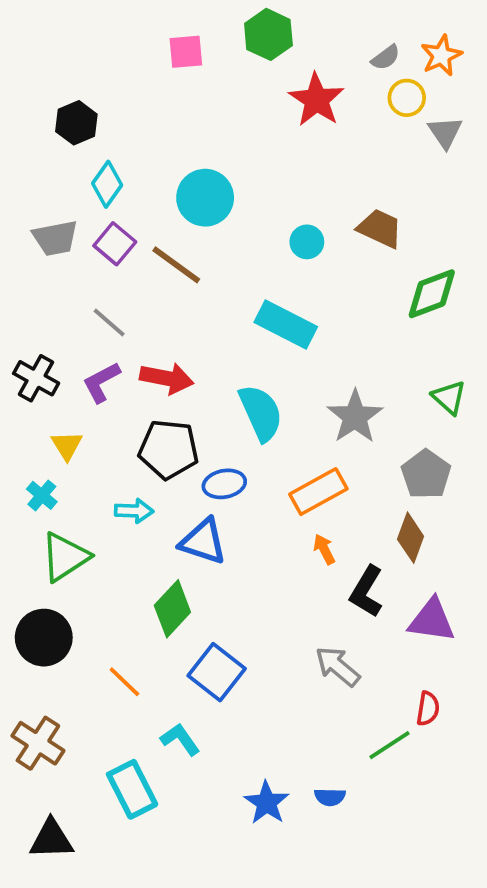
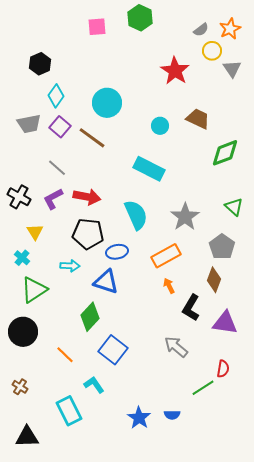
red star: (316, 100) -> (175, 71), moved
brown cross: (38, 743) -> (20, 387), size x0.6

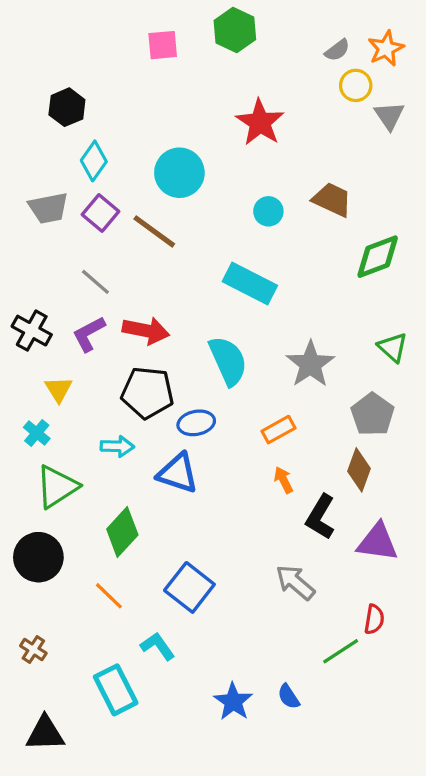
red star: (175, 71) -> (260, 122), moved
orange rectangle: (166, 256) -> (278, 430), size x0.7
green diamond: (90, 317) -> (122, 532), moved
blue semicircle: (172, 415) -> (289, 697), turned 56

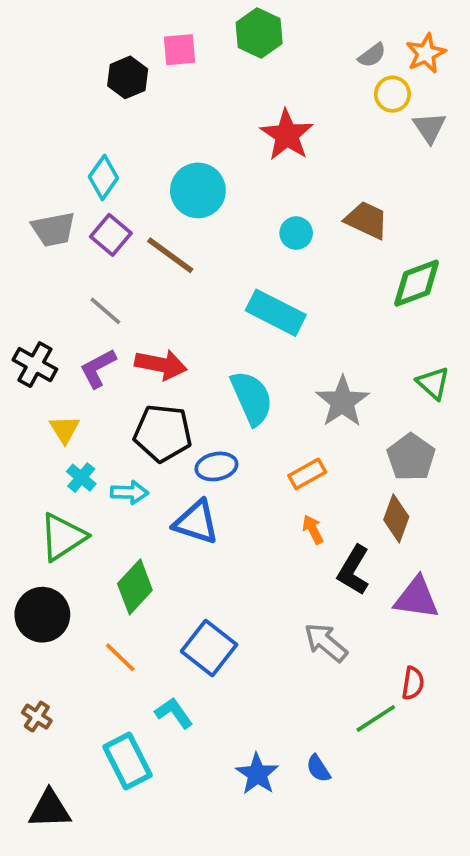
black hexagon: (67, 107) -> (128, 77), moved
cyan cross: (37, 433) -> (81, 478), moved

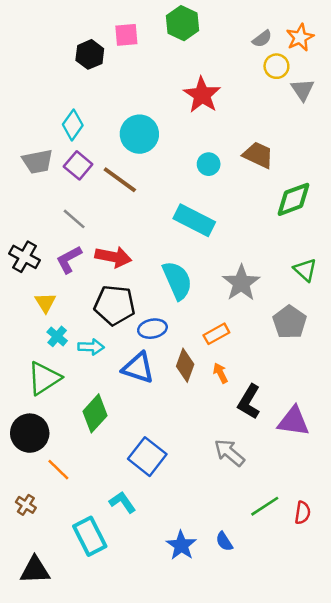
brown diamond: (396, 518) -> (185, 365), moved
orange line: (120, 657) -> (58, 470), moved
red semicircle: (413, 683) -> (303, 513), moved

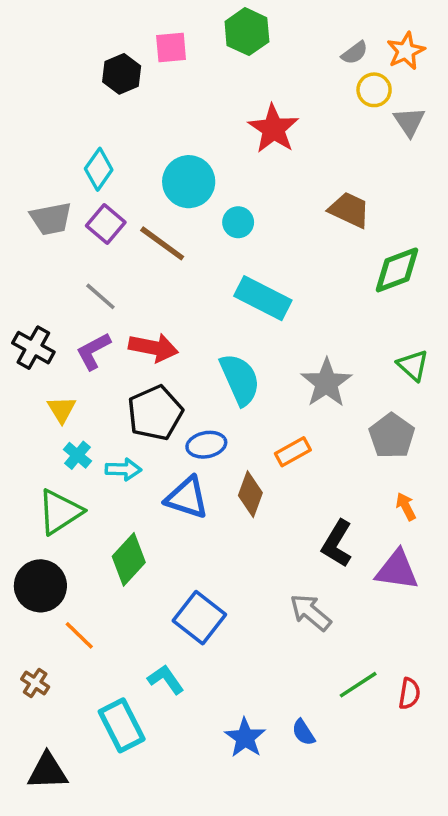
cyan circle: (209, 164) -> (238, 222), moved
black pentagon: (115, 305) -> (155, 413), turned -30
orange arrow: (220, 373) -> (406, 506), moved

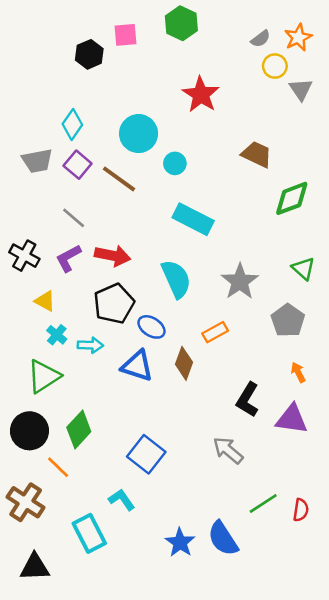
yellow triangle: (62, 409) -> (45, 301), turned -30
blue ellipse: (206, 445) -> (152, 327), turned 44
green diamond: (129, 559) -> (79, 430), moved
brown cross: (35, 683) -> (26, 502), size x1.8
blue semicircle: (303, 732) -> (223, 539), size x1.8

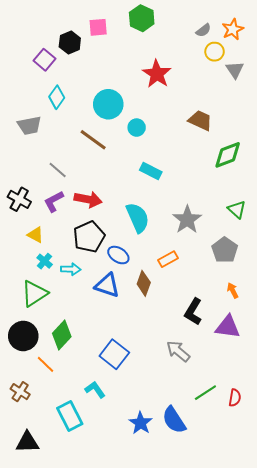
purple square: (78, 165) -> (45, 60), moved
cyan rectangle: (193, 219) -> (151, 171), size x0.7
brown cross: (26, 502) -> (20, 392), size x0.7

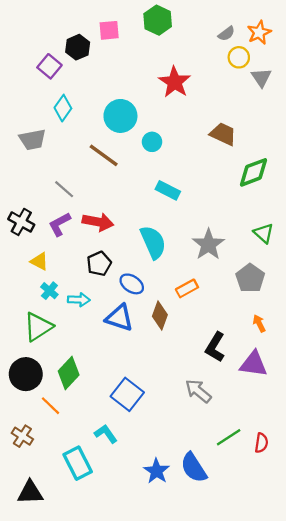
black pentagon: (89, 237) -> (99, 264), size x0.7

